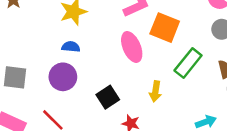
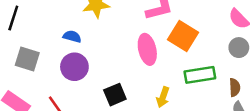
blue semicircle: (71, 47) -> (72, 36), moved
green rectangle: (188, 63) -> (200, 75), turned 32

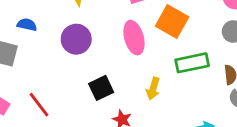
blue semicircle: (72, 36) -> (27, 25), moved
purple circle: (74, 67) -> (76, 39), moved

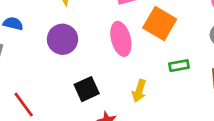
green rectangle: (192, 63) -> (179, 66), size x0.6

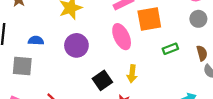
orange square: (160, 23) -> (149, 19), turned -30
yellow arrow: (139, 91) -> (132, 74), moved

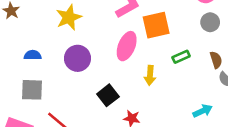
pink ellipse: (122, 37) -> (127, 46), turned 50
gray square: (22, 66) -> (32, 90), moved
yellow arrow: (132, 74) -> (150, 75), moved

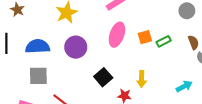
orange square: (156, 25) -> (145, 37), moved, size x0.6
blue semicircle: (33, 55) -> (38, 46), size x1.6
yellow arrow: (150, 75) -> (142, 79), moved

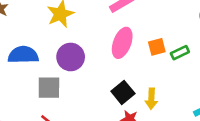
gray square: (38, 76) -> (49, 88), moved
black square: (103, 77) -> (123, 92), moved

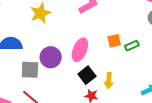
pink ellipse: (122, 43) -> (80, 50), moved
purple circle: (71, 57) -> (51, 57), moved

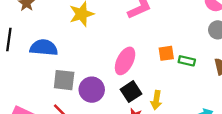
green rectangle: (132, 46) -> (187, 61), turned 32
purple circle: (51, 57) -> (92, 90), moved

